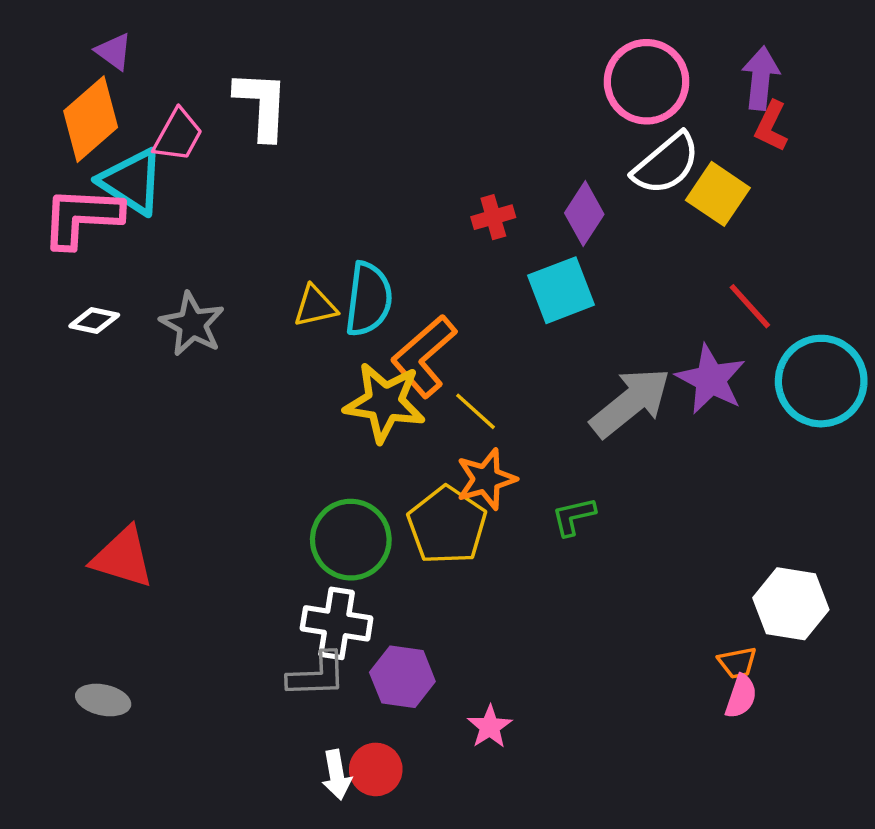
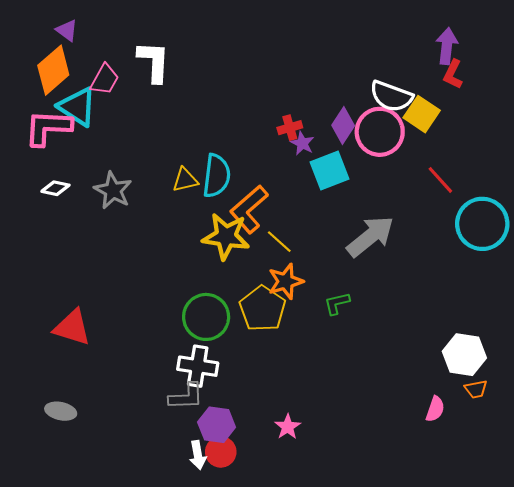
pink circle: (647, 82) -> (380, 132), moved
white semicircle: (666, 164) -> (391, 96), turned 60
purple star: (711, 379) -> (302, 143), moved, size x0.6
orange trapezoid: (737, 663) -> (476, 389), moved
purple hexagon: (402, 677) -> (217, 425), moved

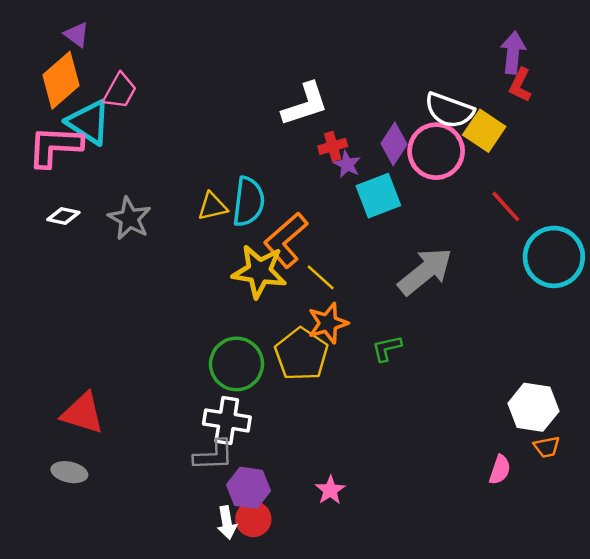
white L-shape: (154, 62) -> (305, 104), moved, turned 69
red triangle: (72, 327) -> (83, 413), moved

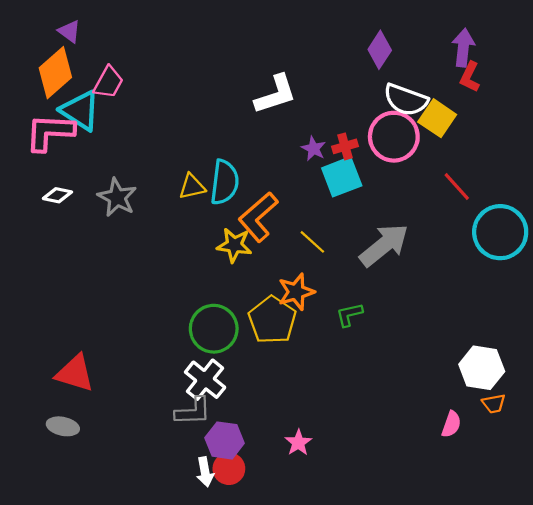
purple diamond: (394, 144) -> (380, 50), moved
red cross: (333, 146) -> (345, 146), moved
yellow star: (259, 271) -> (234, 245), size x0.7
yellow line: (321, 277) -> (312, 242), moved
white cross: (227, 420) -> (205, 380), turned 30

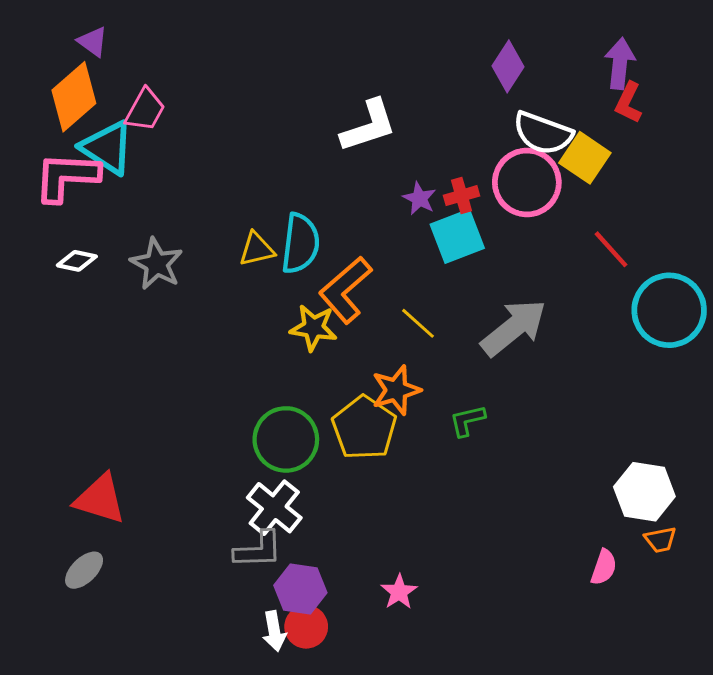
gray ellipse: (63, 426) -> (84, 570), turned -56

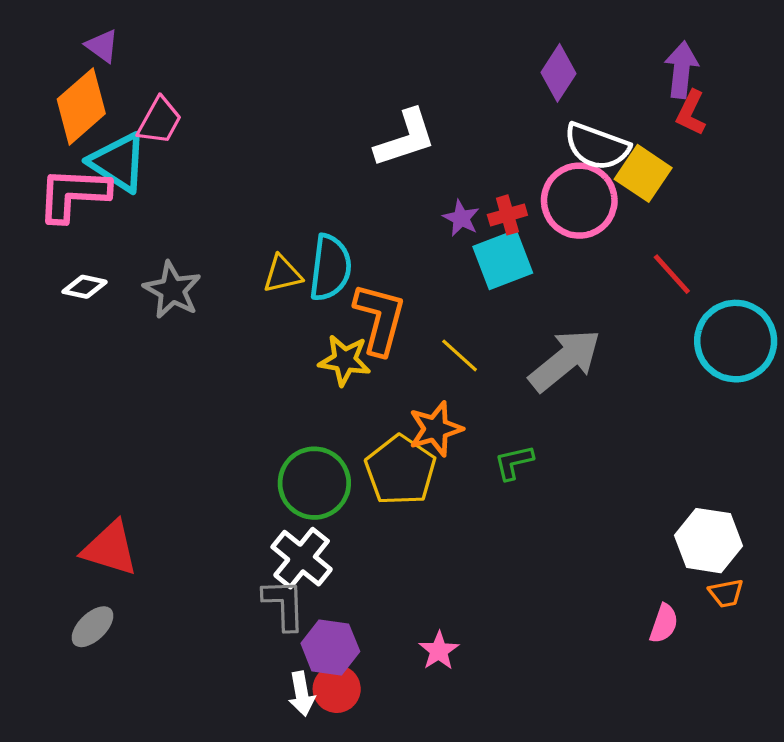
orange L-shape: (345, 290) -> (380, 319), turned 146
gray L-shape: (258, 550) -> (284, 604), turned -90

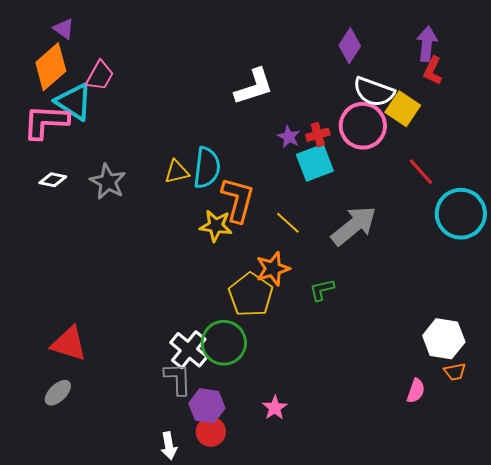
green circle: (314, 483) -> (224, 343), moved
white arrow: (302, 694) -> (169, 446), moved

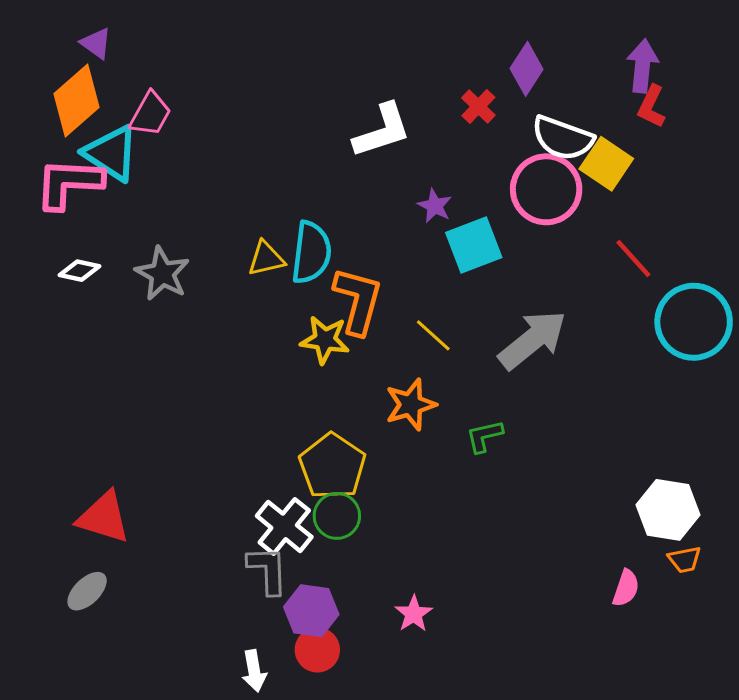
red cross: (318, 135) -> (478, 107), moved, turned -30
yellow pentagon: (251, 295) -> (332, 466), moved
green circle: (224, 343) -> (337, 516), size x0.7

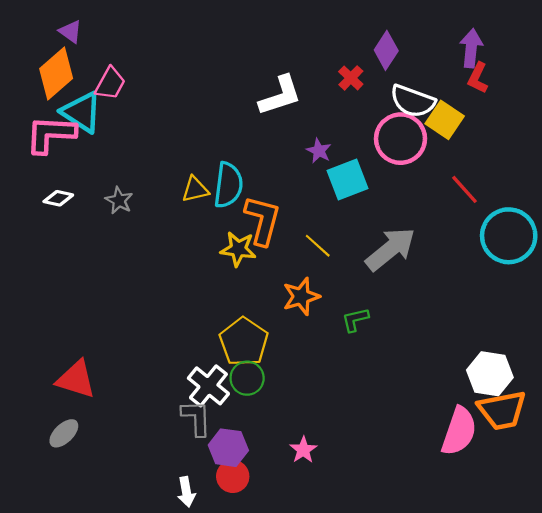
gray star: (162, 274) -> (119, 200), size x0.7
orange trapezoid: (685, 560) -> (502, 410), size x2.0
pink semicircle: (626, 588) -> (459, 431), size x1.8

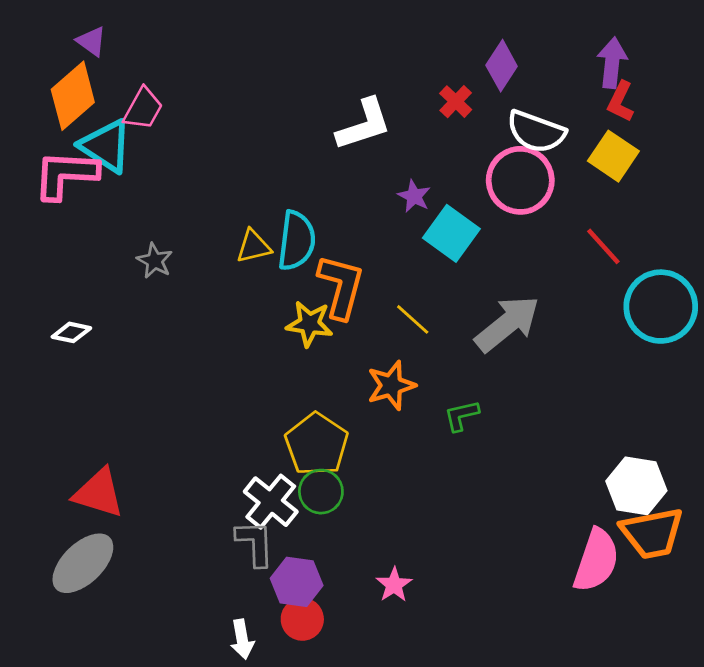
yellow square: (445, 120) -> (613, 156), moved
cyan square: (348, 179) -> (451, 233), turned -33
white diamond: (58, 198) -> (71, 332), moved
gray ellipse: (64, 433) -> (83, 563), size x1.6

